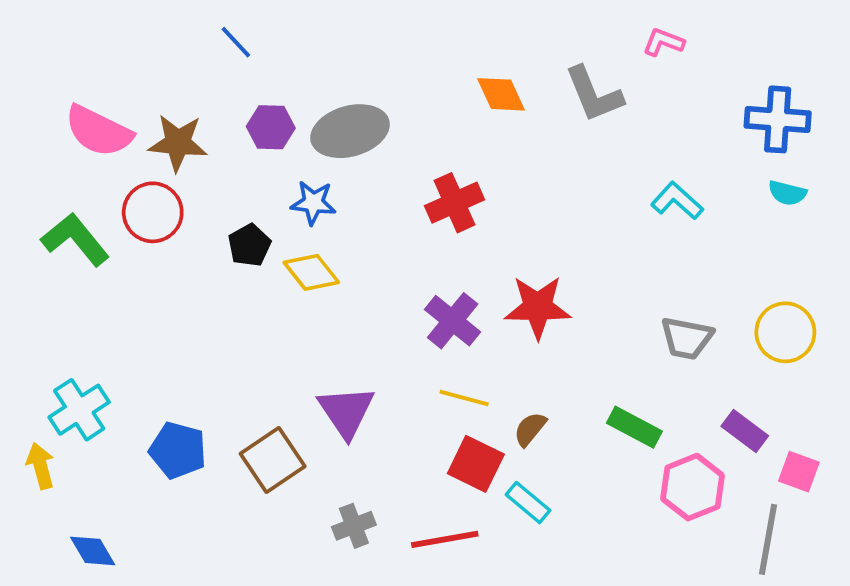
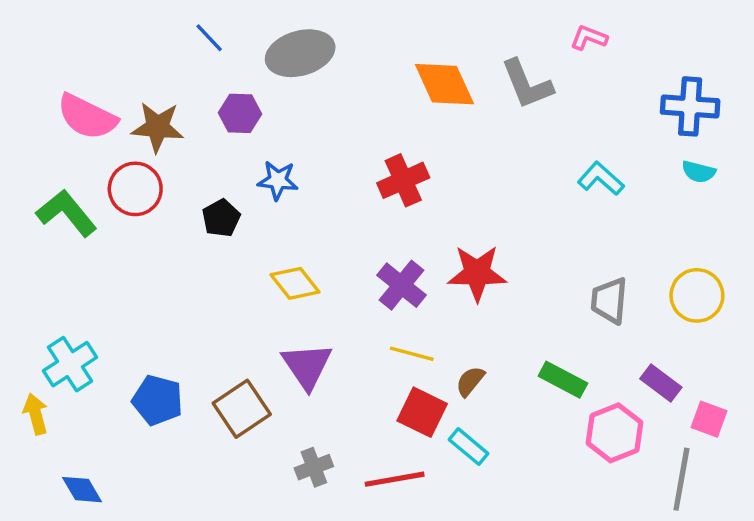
orange diamond: (501, 94) -> (444, 84), size x1.4
gray ellipse: (350, 131) -> (300, 53), moved
yellow diamond: (311, 272) -> (295, 283), moved
gray trapezoid: (687, 338) -> (609, 301), turned 84

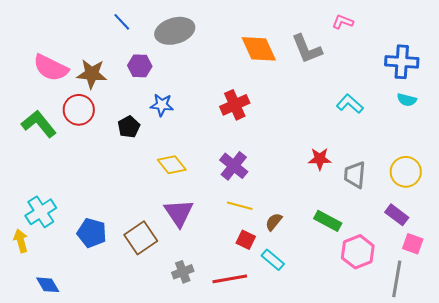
red star: (477, 273) -> (320, 159), moved, size x0.7
purple rectangle: (661, 383) -> (397, 215), moved
red square: (422, 412) -> (246, 240), size x0.7

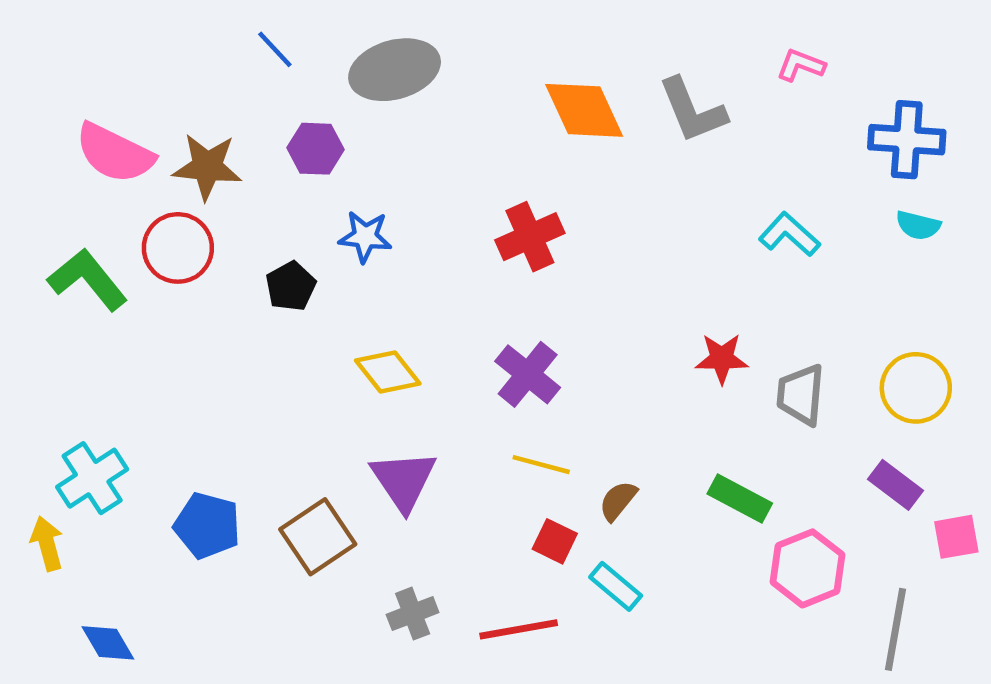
pink L-shape: (343, 22) -> (801, 65), moved
pink square: (413, 244) -> (956, 537), moved, turned -30

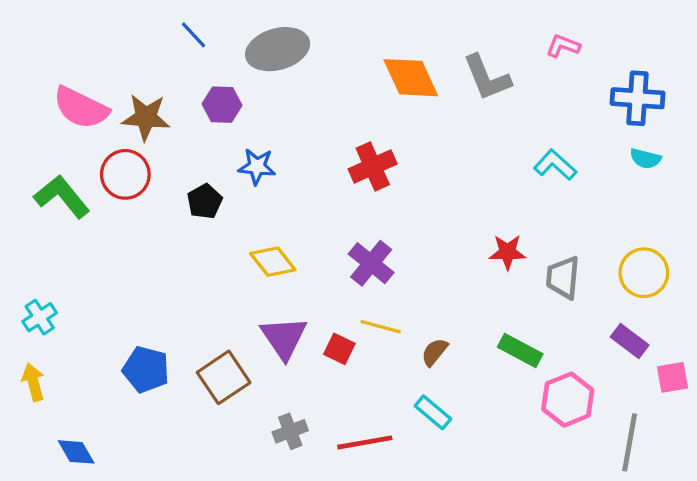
cyan cross: (92, 478) -> (40, 317), moved, size x0.7
red square: (555, 541) -> (339, 349), moved

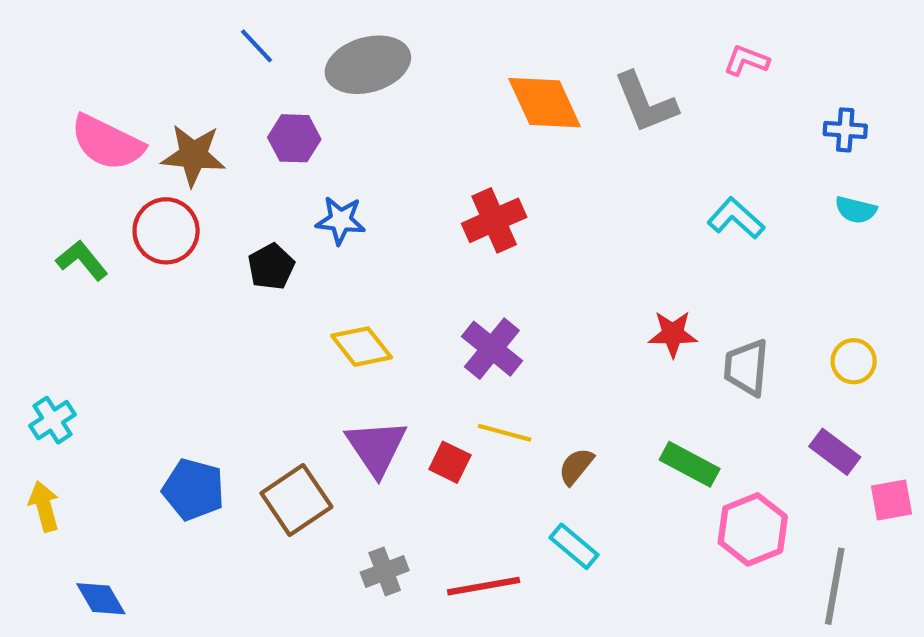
blue cross: (638, 98) -> (845, 130), size x0.6
green L-shape: (62, 197) -> (82, 260), size x0.7
yellow circle: (644, 273) -> (854, 361), size x0.7

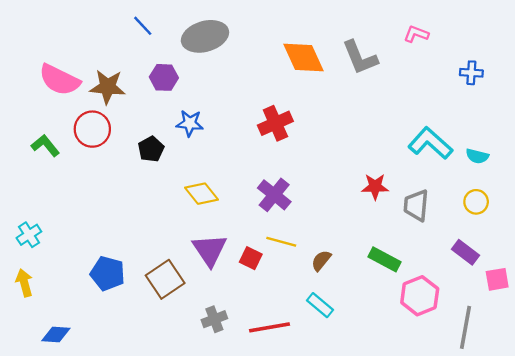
cyan semicircle: (856, 210) -> (477, 156), moved
cyan L-shape: (736, 218) -> (430, 143), moved, size x1.4
blue diamond: (101, 599) -> (56, 334), turned -56

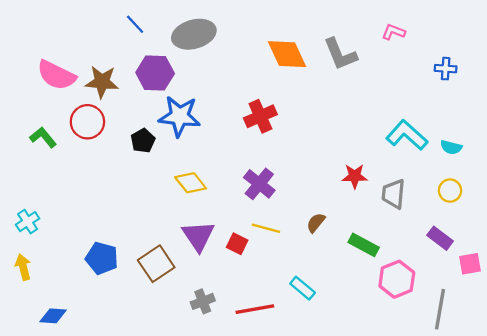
purple hexagon: (164, 77) -> (155, 73), size x1.4
blue star: (190, 123) -> (179, 116), size x1.6
brown semicircle: (321, 261) -> (316, 223), moved

